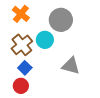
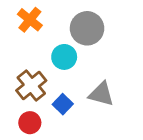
brown cross: (22, 45) -> (31, 86), moved
blue square: (25, 68) -> (63, 104), moved

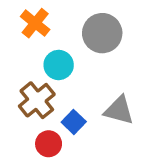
cyan circle: (64, 57) -> (59, 65), moved
red circle: (30, 123) -> (49, 144), moved

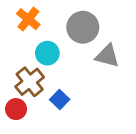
gray triangle: (119, 110) -> (107, 56), moved
red circle: (49, 144) -> (16, 109), moved

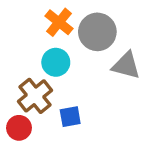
orange cross: (28, 19) -> (59, 22), moved
blue square: (60, 100) -> (70, 117), turned 36

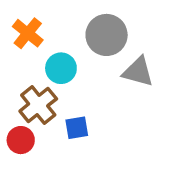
orange cross: (59, 22) -> (28, 33), moved

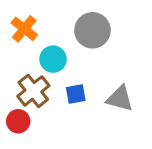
gray triangle: (138, 72) -> (120, 99), moved
blue square: (77, 128) -> (76, 94), moved

